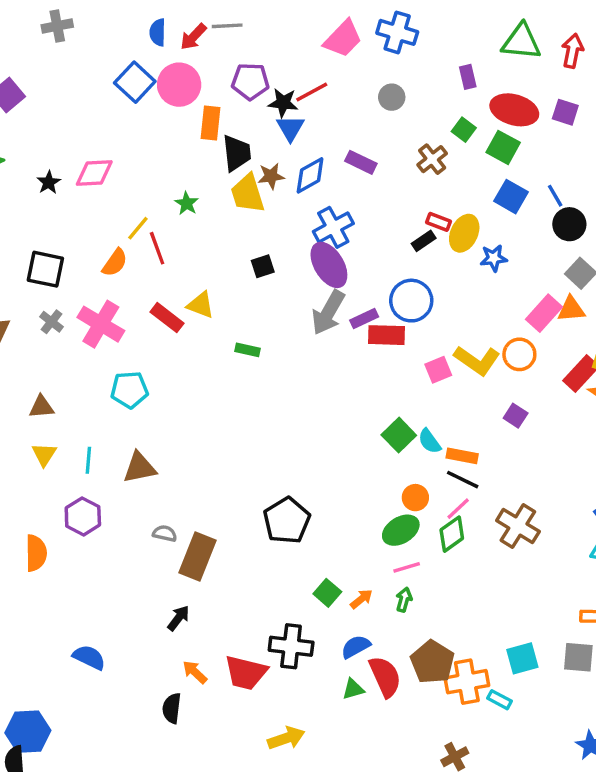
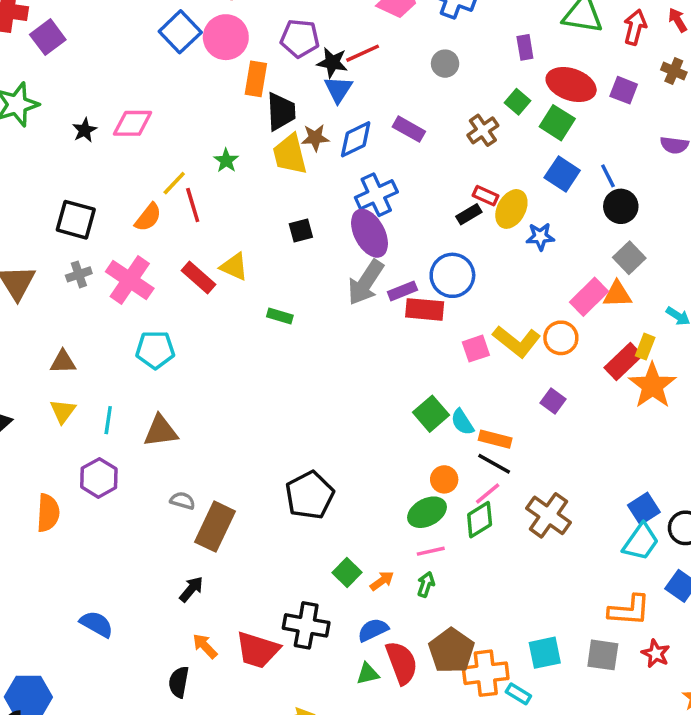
gray cross: (52, 322) -> (79, 274), turned 30

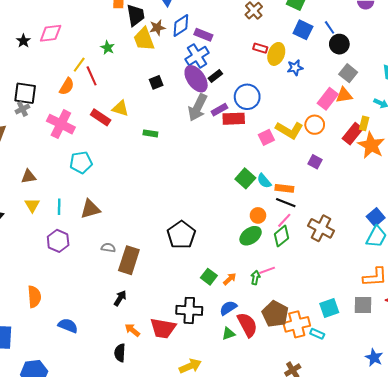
purple rectangle: (409, 129) -> (203, 35), moved
black rectangle: (469, 214) -> (215, 76), moved
gray cross: (79, 274) -> (22, 109), moved
orange semicircle: (48, 513) -> (34, 297), moved
pink line: (431, 551) -> (267, 270), moved

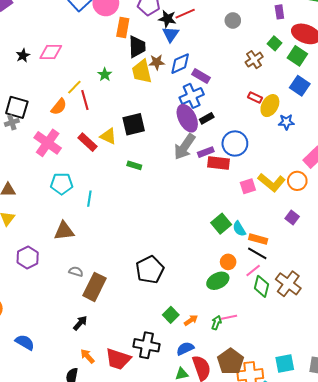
black square: (156, 82) -> (134, 124), moved, size x1.6
cyan line: (59, 207) -> (89, 199), moved
green diamond: (281, 236) -> (262, 286), moved, turned -45

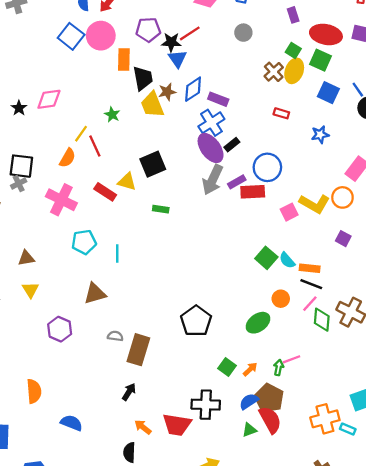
yellow ellipse: (270, 106) -> (294, 71), moved
green ellipse: (218, 281) -> (258, 323), moved
brown pentagon: (231, 361) -> (269, 398), moved

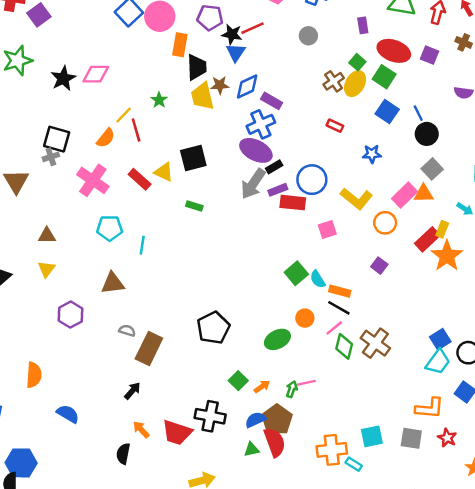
black star: (19, 108) -> (63, 78), size x1.5
black rectangle: (232, 145) -> (274, 167), moved
purple ellipse: (211, 148) -> (256, 150), turned -36
yellow L-shape: (315, 204) -> (356, 199), moved

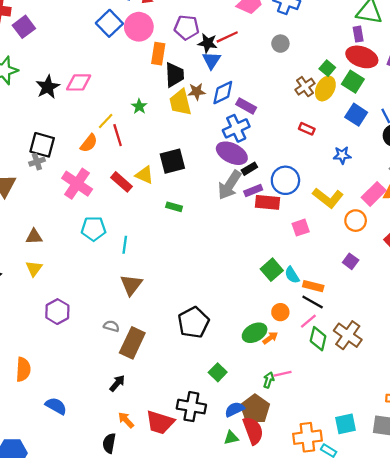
purple rectangle: (363, 25) -> (358, 34), moved
brown triangle: (113, 283) -> (131, 285), moved, turned -45
orange arrow: (262, 387) -> (270, 338), moved

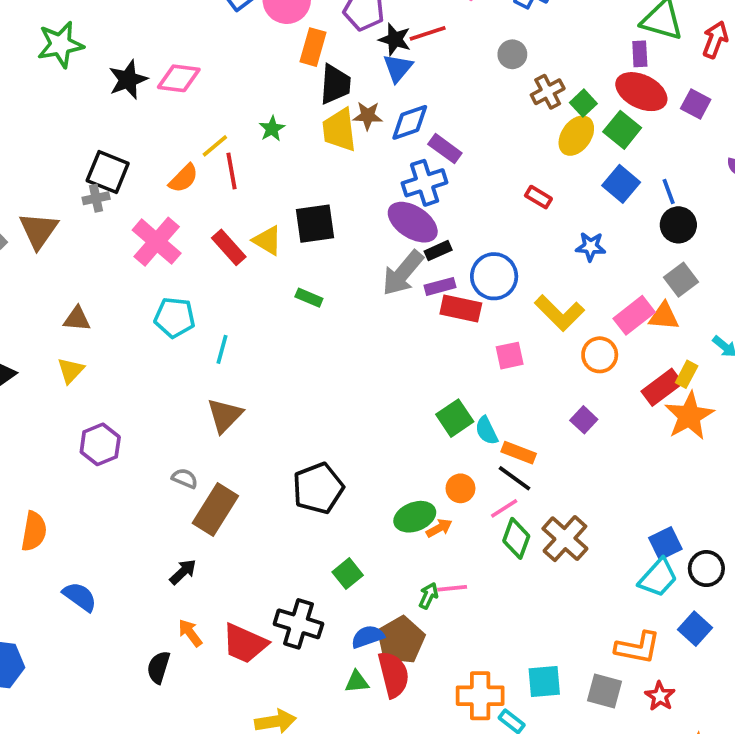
brown cross: (305, 87) -> (548, 92), moved

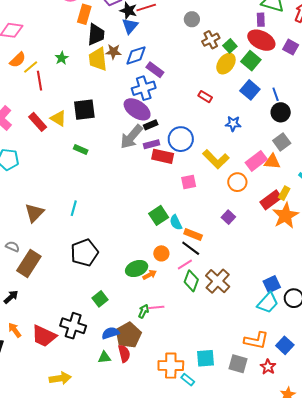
orange semicircle: (184, 178) -> (18, 60), moved
cyan line: (222, 349) -> (74, 208), moved
blue square: (695, 629) -> (285, 345), moved
red semicircle: (394, 674) -> (124, 354), size x0.7

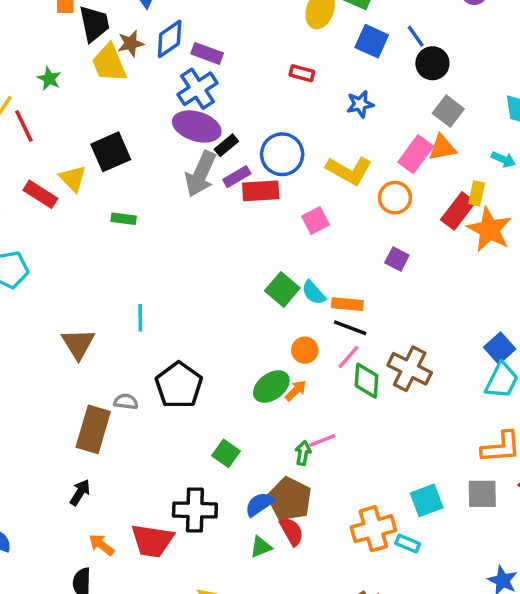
yellow triangle: (58, 118) -> (73, 178), turned 30
gray semicircle: (12, 247) -> (126, 402), moved

